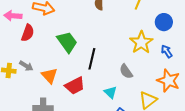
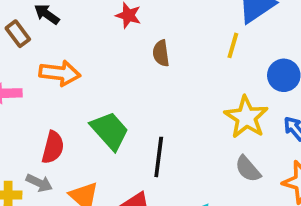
red semicircle: (28, 33) -> (53, 147), moved
gray semicircle: (126, 71) -> (248, 169), moved

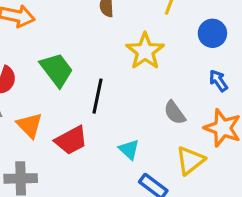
yellow star: (246, 117) -> (145, 51), moved

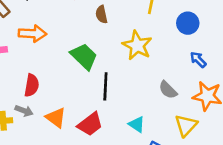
green trapezoid: (57, 70) -> (84, 56), moved

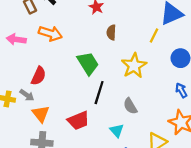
gray semicircle: (168, 90) -> (130, 106), moved
orange triangle: (56, 118) -> (41, 114), moved

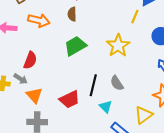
brown semicircle: (111, 32) -> (72, 14), moved
green trapezoid: (88, 63) -> (75, 46), turned -85
black line: (99, 93) -> (93, 85), moved

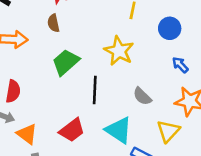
gray semicircle: (117, 83) -> (142, 96), moved
black line: (93, 85) -> (95, 90), moved
cyan triangle: (106, 107) -> (119, 130), size x1.6

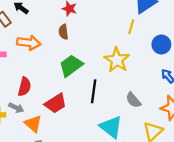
red trapezoid: (72, 130) -> (56, 103), moved

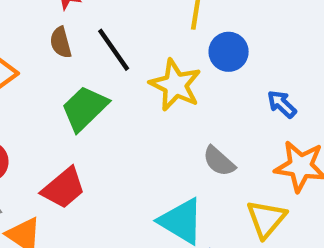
blue circle: (161, 44) -> (229, 52), moved
black line: (94, 91) -> (114, 50), moved, turned -35

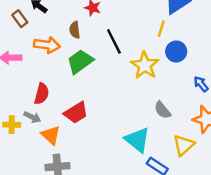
brown semicircle: (61, 42) -> (75, 30), moved
green trapezoid: (85, 108) -> (80, 62), moved

